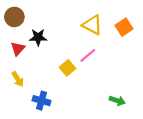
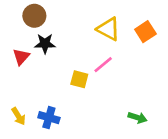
brown circle: (14, 17) -> (34, 16), moved
yellow square: (67, 68) -> (79, 79), turned -35
yellow arrow: (18, 79) -> (19, 116), moved

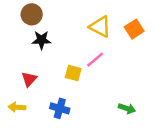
red triangle: (21, 57) -> (29, 79), moved
yellow arrow: (19, 116) -> (17, 107), turned 126
blue cross: (49, 118) -> (60, 108), moved

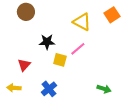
orange square: (134, 29) -> (112, 15), moved
black star: (41, 40) -> (47, 42), moved
blue cross: (60, 108) -> (49, 89), turned 35

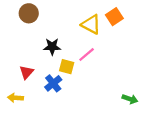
orange square: (112, 15) -> (114, 17), moved
blue cross: (49, 89) -> (53, 83), moved
green arrow: (104, 89) -> (130, 99), moved

